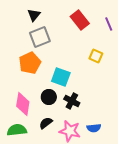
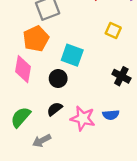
black cross: (72, 101) -> (121, 76), moved
pink diamond: (23, 104) -> (23, 69), moved
green semicircle: (17, 130) -> (21, 117), turned -42

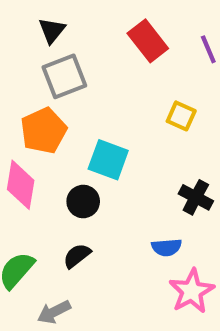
blue semicircle: (111, 115) -> (167, 247), moved
pink star: (83, 118) -> (192, 291), moved, turned 30

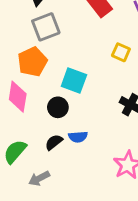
blue semicircle: (167, 247) -> (78, 137), moved

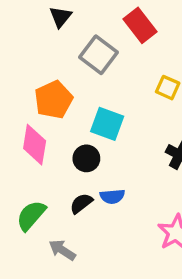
gray square: (46, 27) -> (99, 55), moved, turned -32
gray arrow: (39, 178) -> (62, 250), turned 60

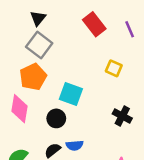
gray square: (99, 55) -> (39, 45), moved

